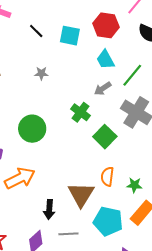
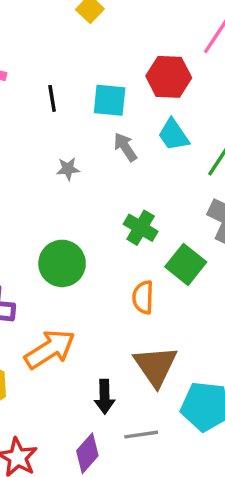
black line: (36, 31) -> (52, 98), turned 42
gray arrow: (103, 89) -> (125, 147), moved, turned 96
orange semicircle: (107, 177) -> (143, 297), moved

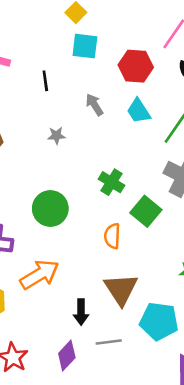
cyan square: (110, 100) -> (85, 46), moved
gray arrow: (125, 147) -> (94, 105), moved

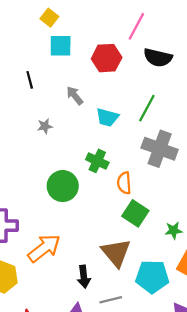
cyan trapezoid: (139, 111) -> (107, 117), moved, turned -35
green circle: (50, 208) -> (63, 186), moved
green square: (146, 211) -> (135, 213), moved
orange semicircle: (112, 236) -> (124, 183), moved

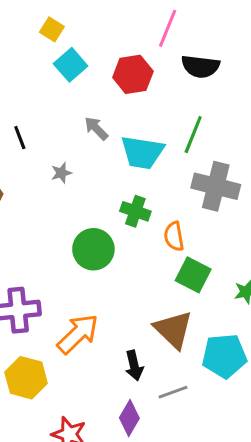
cyan square: (61, 46) -> (71, 65), turned -35
black line: (30, 80) -> (20, 138), moved
cyan trapezoid: (107, 117) -> (142, 152), size x1.4

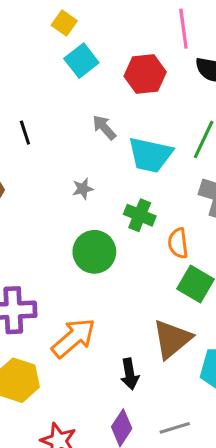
pink line: (168, 28) -> (183, 29), turned -33
gray star: (61, 173) -> (83, 189), moved
brown triangle: (173, 330) -> (172, 339), turned 33
gray line: (173, 392) -> (175, 428), moved

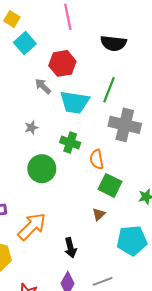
pink line: (183, 29) -> (68, 17), moved
red hexagon: (145, 74) -> (62, 63), moved
brown triangle: (172, 339) -> (99, 214), moved, size x0.5

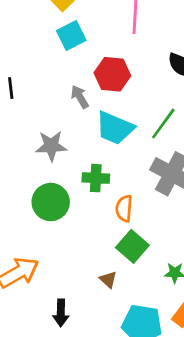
gray star: (31, 128) -> (51, 146), size x1.6
green cross: (70, 143) -> (96, 178), turned -30
brown triangle: (99, 214) -> (108, 279), turned -48

